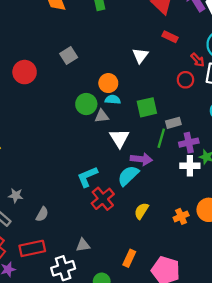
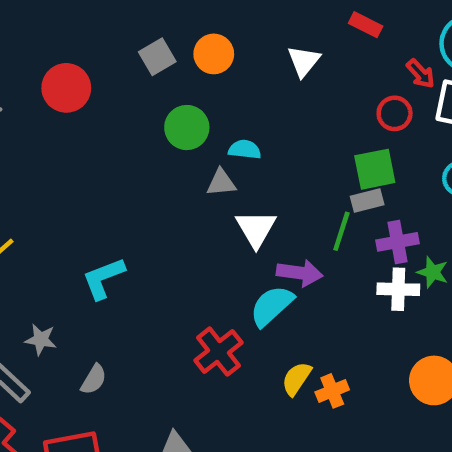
orange circle: (108, 83) -> (214, 54), moved
green circle: (86, 104) -> (187, 128), moved
green square: (147, 107) -> (375, 169), moved
cyan L-shape: (87, 177) -> (103, 278), moved
orange cross: (181, 216) -> (332, 391), moved

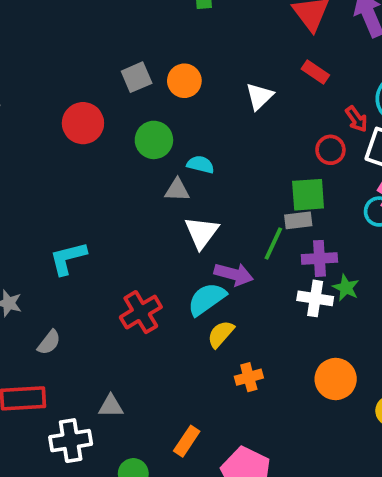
red circle: (66, 88) -> (83, 123), moved
red cross: (218, 352) -> (141, 312), moved
yellow semicircle: (297, 379) -> (221, 334), moved

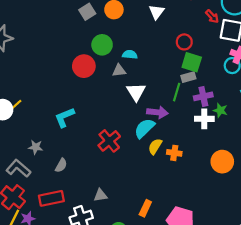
red circle: (83, 123) -> (84, 66), moved
red circle: (330, 150) -> (184, 42), moved
green square: (308, 195) -> (192, 62), turned 30
orange cross: (249, 377) -> (174, 153), moved, turned 32

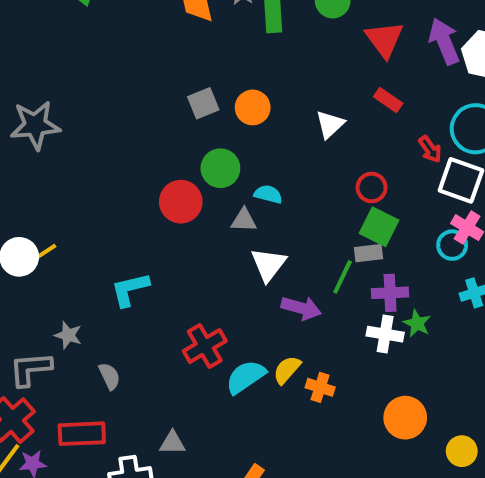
cyan semicircle: (144, 128) -> (246, 377), moved
gray semicircle: (61, 165) -> (109, 376), turned -64
gray L-shape: (18, 168) -> (30, 369), turned -55

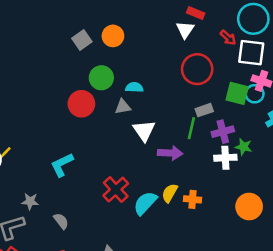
white triangle: (330, 124) -> (185, 30), moved
red circle: (372, 187) -> (197, 69), size x1.6
green square: (379, 227) -> (237, 93), moved

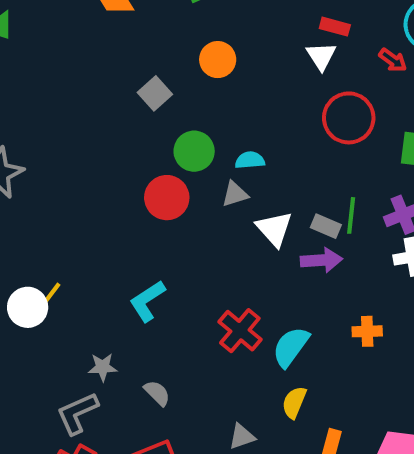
orange circle: (113, 36) -> (218, 60), moved
gray rectangle: (204, 110) -> (326, 226), moved, turned 49
yellow semicircle: (170, 193) -> (294, 402), moved

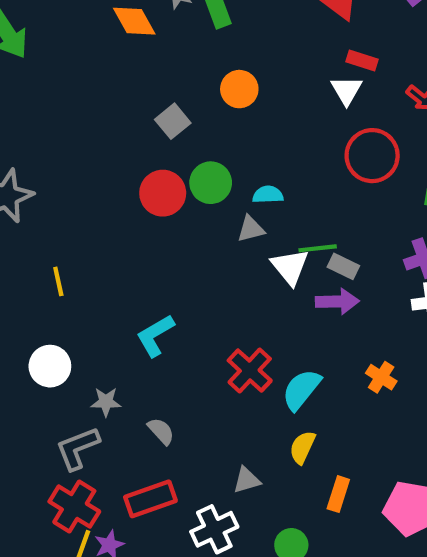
red circle: (167, 198) -> (163, 193), moved
green line: (351, 215) -> (318, 248), moved, turned 75
yellow line: (50, 295) -> (58, 281), moved, turned -52
white circle: (28, 307) -> (50, 366), moved
orange cross: (367, 331) -> (381, 377), turned 32

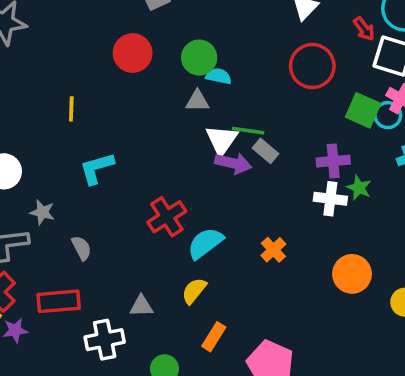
green circle: (211, 183) -> (199, 58), moved
yellow line: (58, 281) -> (71, 109), moved
purple arrow: (337, 301) -> (233, 163), moved

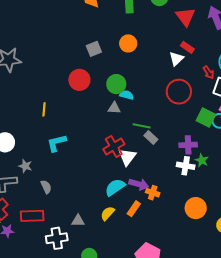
white triangle: (222, 140) -> (127, 157), moved
purple arrow: (233, 163) -> (139, 184), moved
red cross: (167, 217) -> (114, 147), moved
orange cross: (273, 250) -> (153, 193), turned -32
orange rectangle: (214, 337) -> (134, 209), moved

